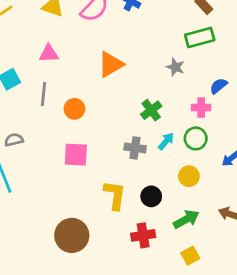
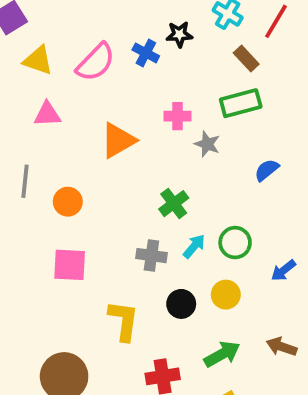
pink triangle: (49, 54) -> (47, 114), moved
pink cross: (201, 107) -> (177, 116), moved
black circle: (151, 196) -> (181, 304), moved

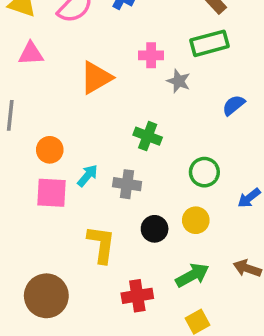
orange circle: (68, 202) -> (50, 150), moved
green cross: (174, 204) -> (148, 136), turned -32
cyan arrow: (194, 246) -> (88, 176), moved

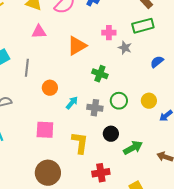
green cross: (148, 136) -> (100, 74), moved
green circle: (204, 172) -> (119, 101), moved
pink square: (51, 193) -> (45, 130), moved
yellow circle: (196, 220) -> (149, 101), moved
green arrow: (192, 275) -> (133, 148), moved

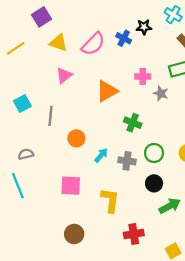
pink triangle: (39, 32) -> (64, 75), turned -35
black circle: (111, 134) -> (154, 183), moved
brown circle: (48, 173) -> (74, 234), size x0.7

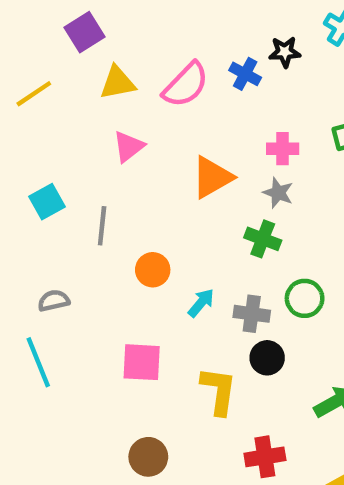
yellow triangle: (58, 43) -> (117, 83), turned -30
gray star: (161, 93) -> (278, 193), moved
black circle: (154, 183) -> (267, 358), moved

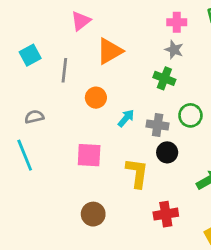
orange triangle: (212, 177) -> (110, 51), moved

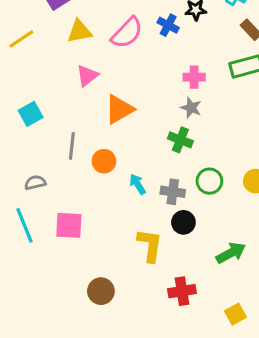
gray line: (64, 70) -> (72, 146), moved
cyan arrow: (126, 118) -> (138, 184), turned -72
pink square: (89, 155) -> (69, 225), moved

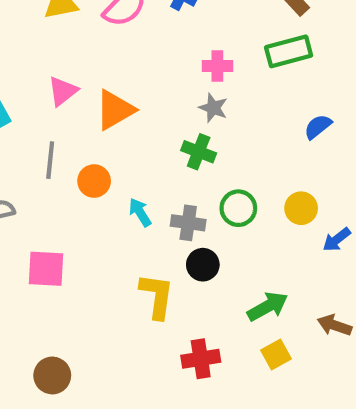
pink triangle: (87, 76) -> (63, 91), moved
brown circle: (101, 291) -> (52, 375), moved
yellow square: (235, 314) -> (276, 355), moved

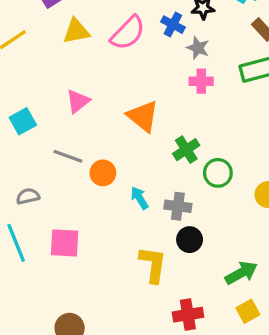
gray star: (213, 108) -> (198, 48), moved
orange triangle: (115, 110) -> (143, 116), moved, turned -51
green cross: (199, 152) -> (186, 150), turned 36
gray line: (50, 160) -> (68, 156), turned -76
green circle: (238, 208) -> (218, 173), moved

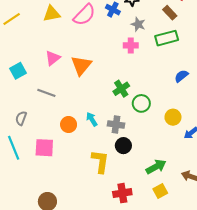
gray star: (198, 48) -> (138, 24), moved
orange triangle: (143, 116) -> (81, 65), moved, turned 30
orange circle: (103, 173) -> (69, 125), moved
gray semicircle: (28, 196) -> (21, 118), turned -56

